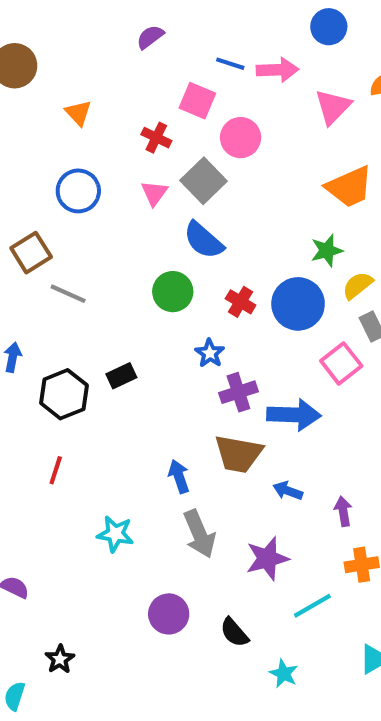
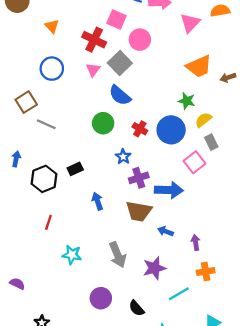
red cross: (156, 138) -> (94, 40), size x1.5
green star: (327, 251) -> (187, 101), turned 30
red line: (56, 470) -> (48, 222), moved
blue arrow: (179, 476) -> (98, 201), moved

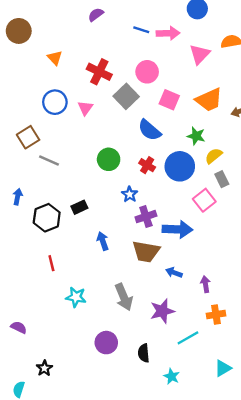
pink square: (116, 20) -> (169, 100), moved
pink triangle: (93, 70) -> (85, 108), moved
blue semicircle: (120, 95) -> (149, 130), moved
red line: (48, 222) -> (51, 263), turned -32
black semicircle: (137, 308) -> (144, 353), turned 36

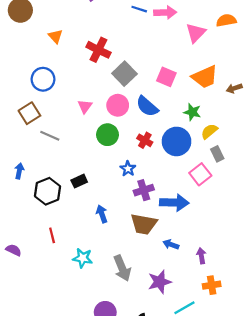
pink circle: (147, 72) -> (118, 105), moved
blue circle: (55, 102) -> (43, 79), moved
pink triangle: (85, 108) -> (85, 106), moved
cyan star: (76, 297) -> (83, 258), moved
purple semicircle: (19, 327) -> (14, 250), moved

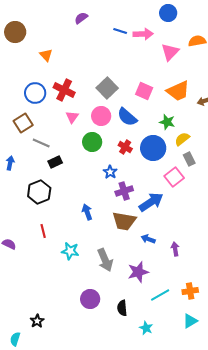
red cross: (98, 50) -> (64, 90), moved
blue arrow: (19, 171) -> (10, 163), moved
black rectangle: (79, 181) -> (55, 162), moved
blue arrow: (174, 203) -> (151, 202), turned -35
orange cross: (212, 285) -> (190, 291), moved

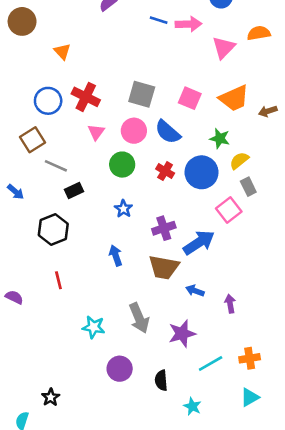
gray square: (107, 88) -> (142, 94), turned -30
blue arrow: (10, 163) -> (16, 192), turned 120
blue star: (110, 172) -> (123, 209), moved
cyan star: (70, 251) -> (94, 327), moved

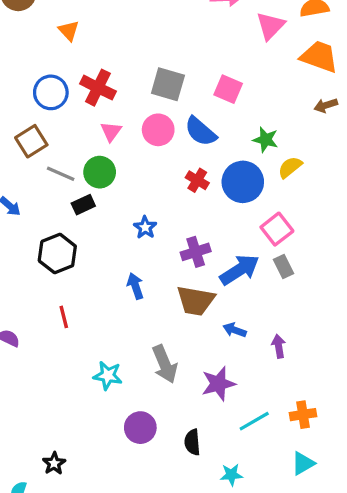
orange trapezoid: (234, 98) -> (319, 57), moved, turned -136
green circle: (122, 165) -> (100, 172), moved
gray rectangle: (248, 187) -> (283, 266), moved
cyan star: (192, 406) -> (231, 475), turned -30

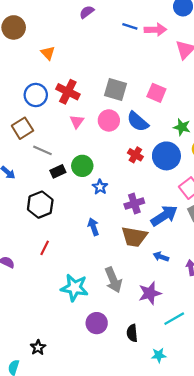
green circle: (100, 172) -> (82, 166), moved
red line: (64, 317) -> (45, 248), turned 40
cyan star: (108, 376) -> (75, 288), size x1.4

